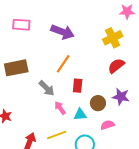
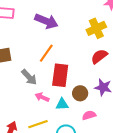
red rectangle: (78, 86) -> (60, 75), size x1.6
pink arrow: (60, 108) -> (42, 97), turned -32

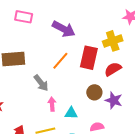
red rectangle: (60, 75) -> (89, 58), moved
brown circle: (80, 93) -> (94, 92), moved
pink arrow: (42, 97) -> (52, 104), turned 56

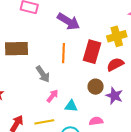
orange line: (60, 61) -> (63, 53), turned -42
pink arrow: (52, 104) -> (52, 96), turned 40

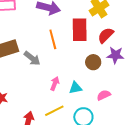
gray arrow: (43, 74) -> (32, 58), moved
purple star: (114, 96) -> (115, 55), moved

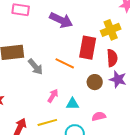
red semicircle: (106, 35) -> (112, 58), turned 120
orange line: (53, 39) -> (65, 63), moved, turned -60

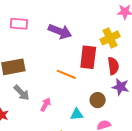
gray arrow: (35, 67) -> (21, 93), moved
brown circle: (95, 82) -> (98, 100), moved
pink arrow: (53, 96) -> (46, 105), moved

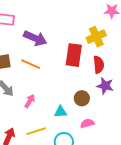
purple arrow: (60, 31) -> (35, 38), moved
orange line: (66, 74) -> (31, 64), moved

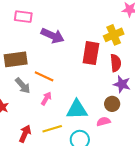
orange line: (31, 64) -> (44, 76), moved
brown circle: (82, 98) -> (112, 104), moved
cyan triangle: (61, 112) -> (77, 110), size x1.6

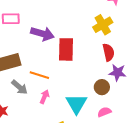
red rectangle: (91, 53) -> (66, 49), moved
brown circle: (112, 104) -> (102, 87), moved
cyan triangle: (77, 110) -> (76, 104), turned -50

